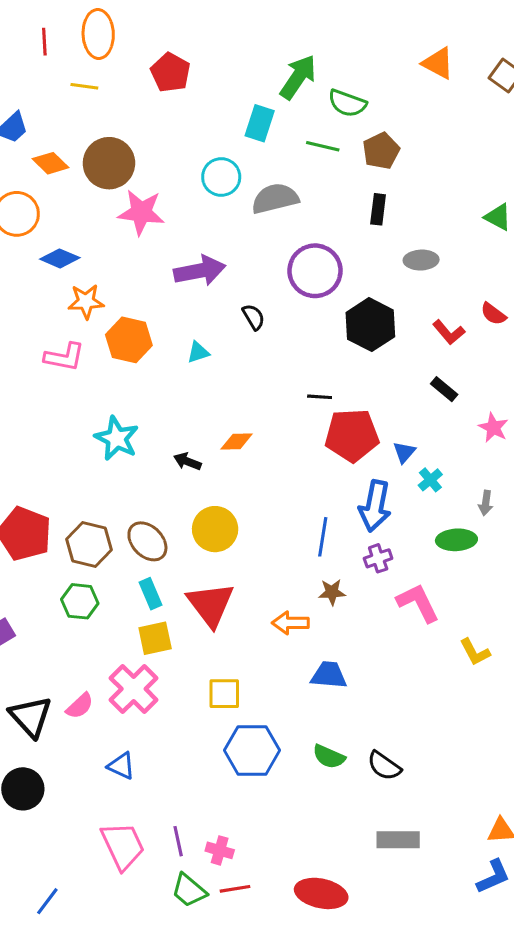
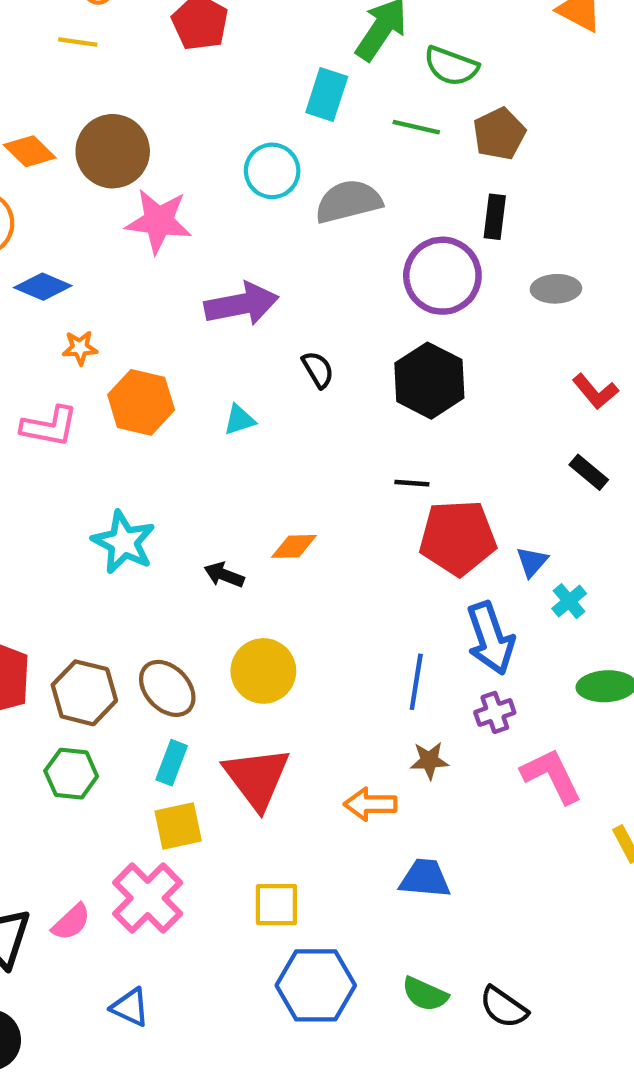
purple circle: (315, 271) -> (442, 276), moved
orange star: (86, 302) -> (80, 348), size x0.7
black hexagon: (370, 325) -> (429, 381), moved
blue arrow: (375, 506) -> (490, 638), turned -30
cyan rectangle: (150, 594) -> (172, 763), turned 44

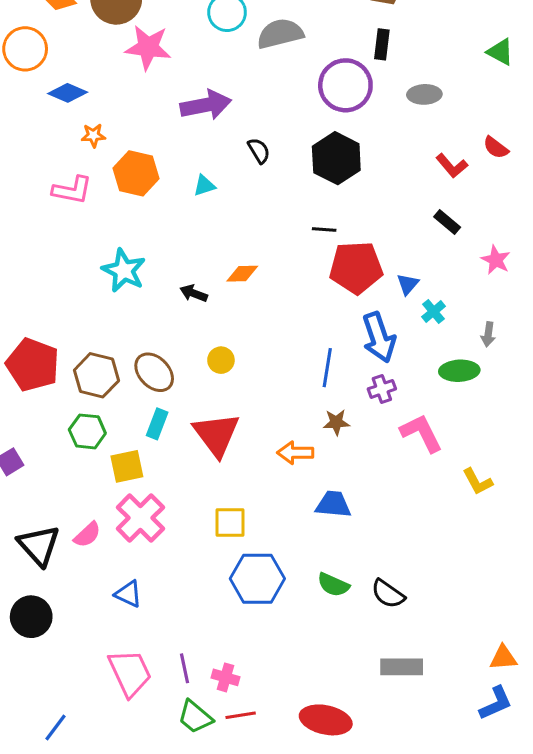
yellow circle: (263, 671) -> (221, 360), size x0.6
yellow square: (178, 826) -> (127, 466), moved

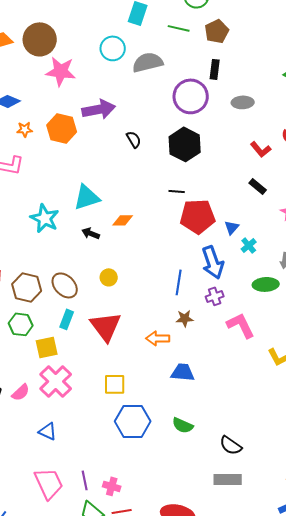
orange hexagon: (136, 173) -> (62, 128), moved
cyan triangle: (204, 186) -> (87, 197), moved, size x1.8
black semicircle: (388, 594) -> (231, 445), moved

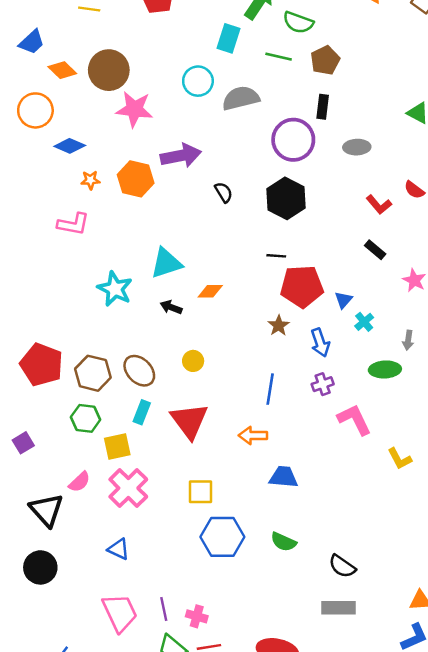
blue arrow: (213, 262) -> (320, 343), size x0.7
blue line: (179, 282) -> (270, 389), moved
brown star: (185, 318) -> (279, 325), moved, turned -30
pink semicircle: (21, 392) -> (79, 482), moved

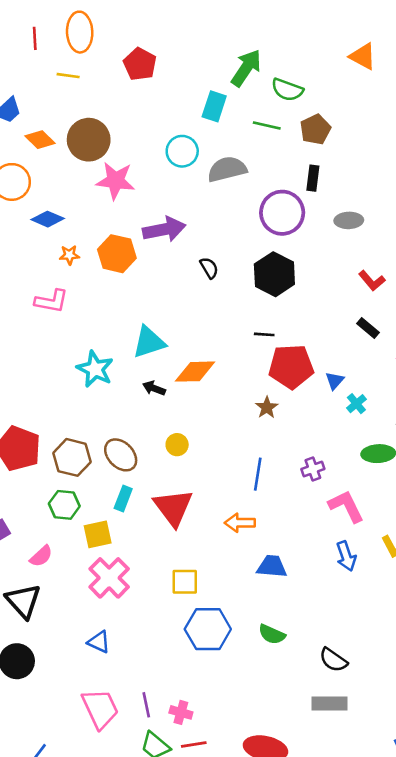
orange diamond: (210, 291) -> (195, 372), size x1.5
blue arrow: (320, 343) -> (346, 556), moved
pink semicircle: (79, 482) -> (41, 556), moved

